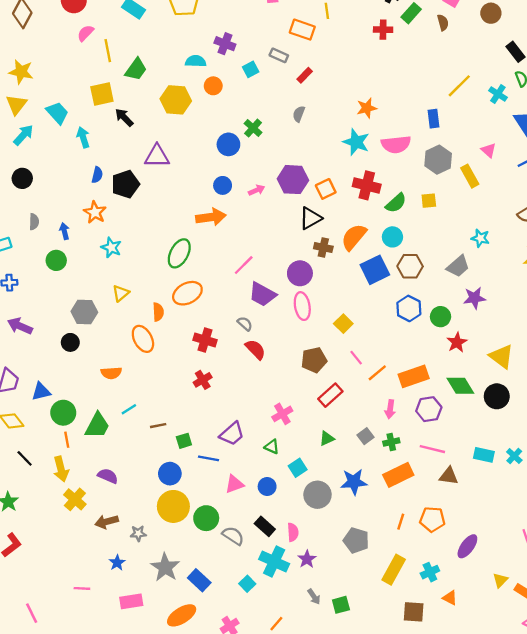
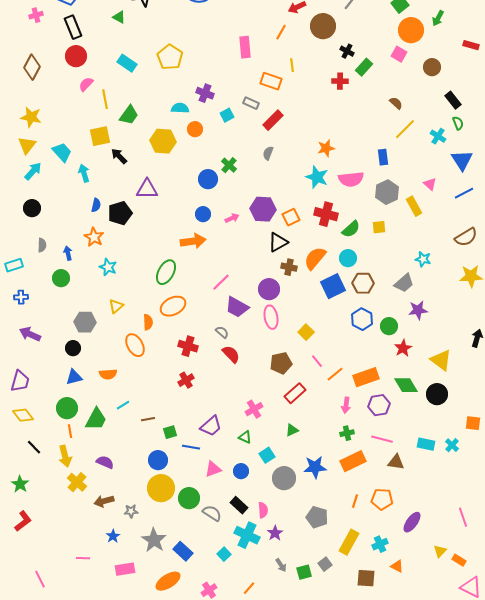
brown semicircle: (443, 23) -> (396, 103), moved, turned -32
red rectangle: (305, 75) -> (273, 120), size x1.5
blue triangle: (41, 392) -> (74, 377), moved
gray square: (366, 436) -> (325, 564), moved

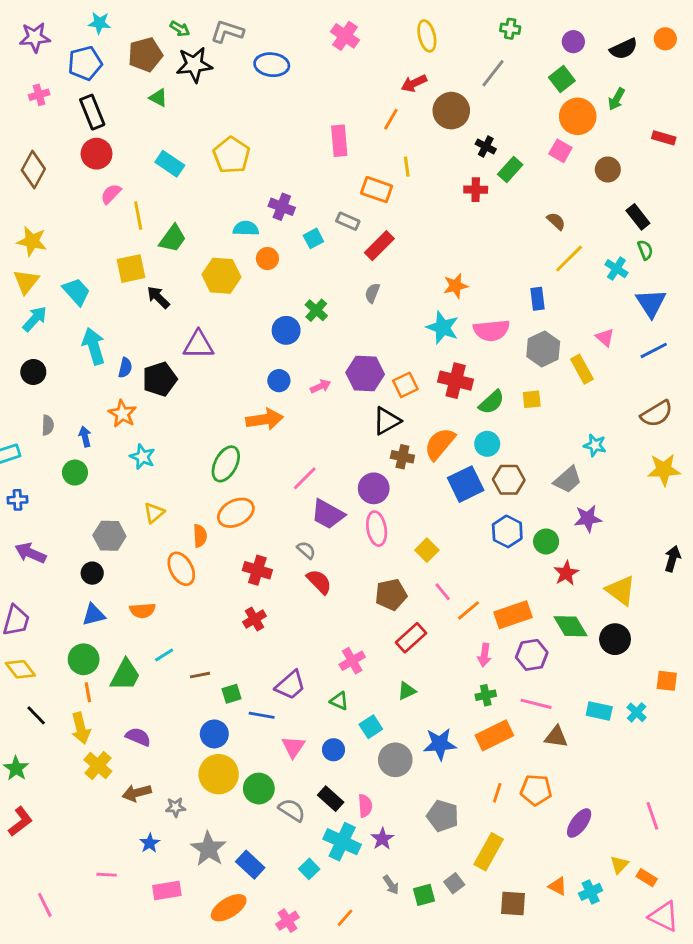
cyan arrow: (84, 173) -> (94, 346), moved, size x1.4
pink triangle: (213, 469) -> (293, 747), turned -36
cyan cross: (380, 544) -> (591, 892), moved

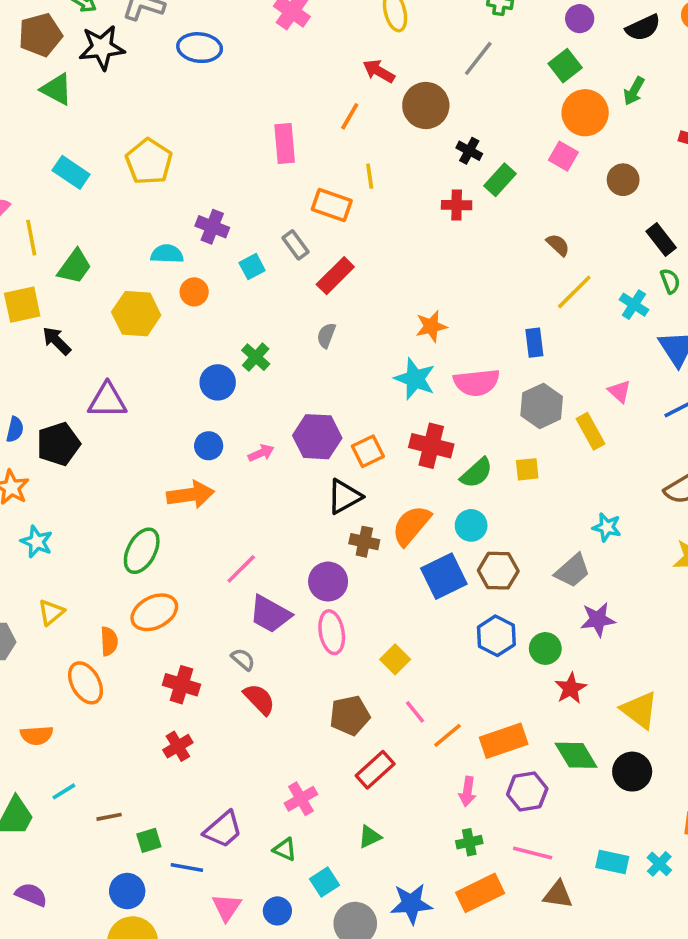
red arrow: (414, 83) -> (379, 71), turned 55
green triangle: (158, 98) -> (57, 89), size x1.4
gray rectangle: (348, 221) -> (295, 245), turned 30

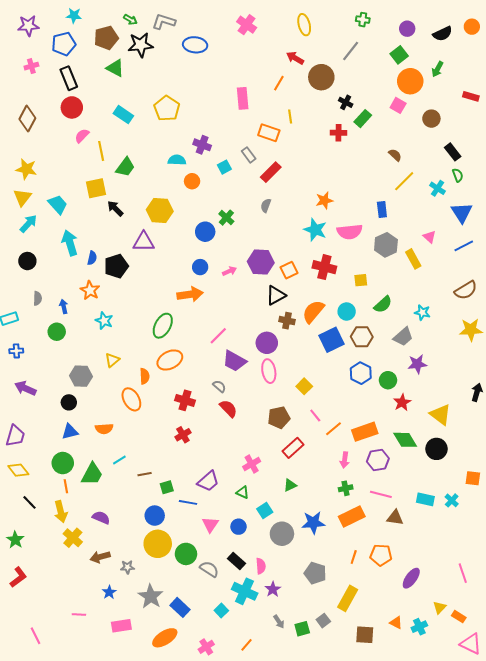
yellow hexagon: (136, 314) -> (160, 211), moved
yellow square: (527, 469) -> (361, 280), moved
green semicircle: (476, 473) -> (383, 304), moved

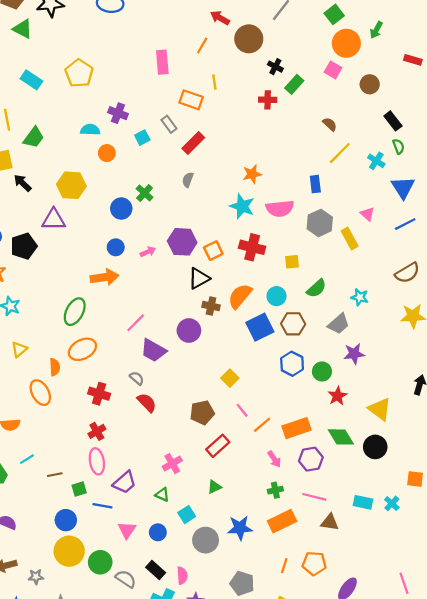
pink ellipse: (269, 371) -> (97, 461), moved
pink arrow: (345, 460) -> (274, 459), turned -42

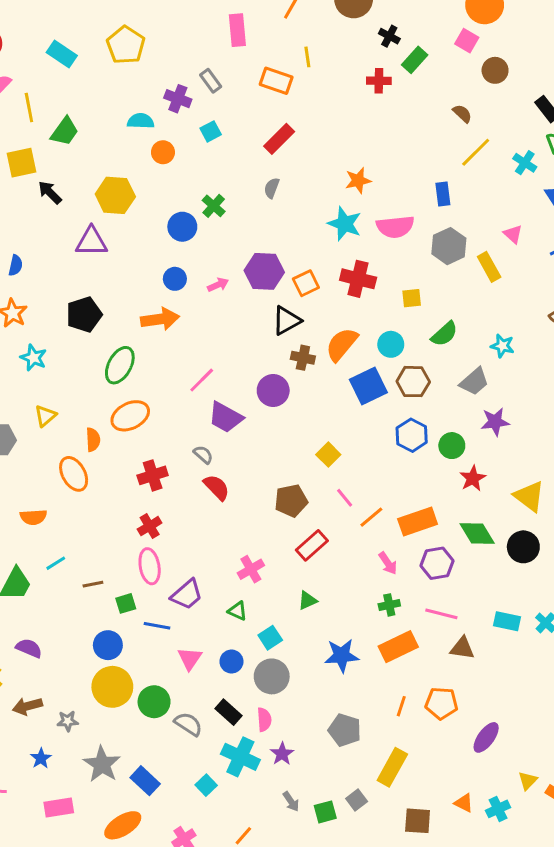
brown circle: (370, 84) -> (495, 70), moved
gray rectangle: (169, 124) -> (211, 81), moved
black pentagon: (24, 246) -> (84, 315), moved
red cross: (99, 394) -> (153, 475), turned -35
gray circle: (206, 540) -> (272, 676), moved

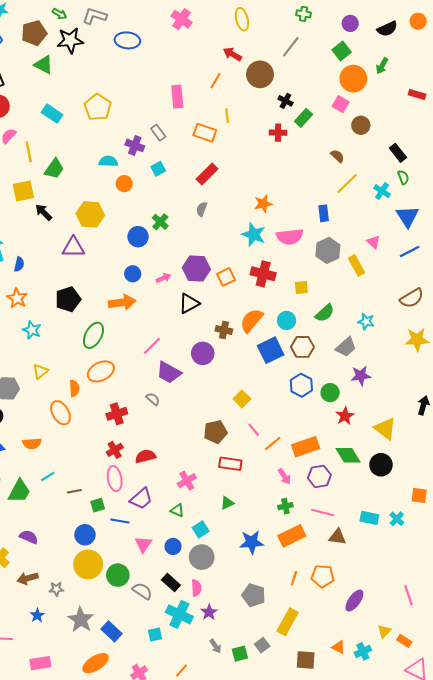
black triangle: (287, 321) -> (189, 303), moved
red semicircle: (217, 487) -> (145, 456), moved, turned -60
red rectangle: (312, 545) -> (230, 464), turned 50
cyan square: (206, 785) -> (155, 634), turned 32
pink rectangle: (59, 807) -> (40, 663), moved

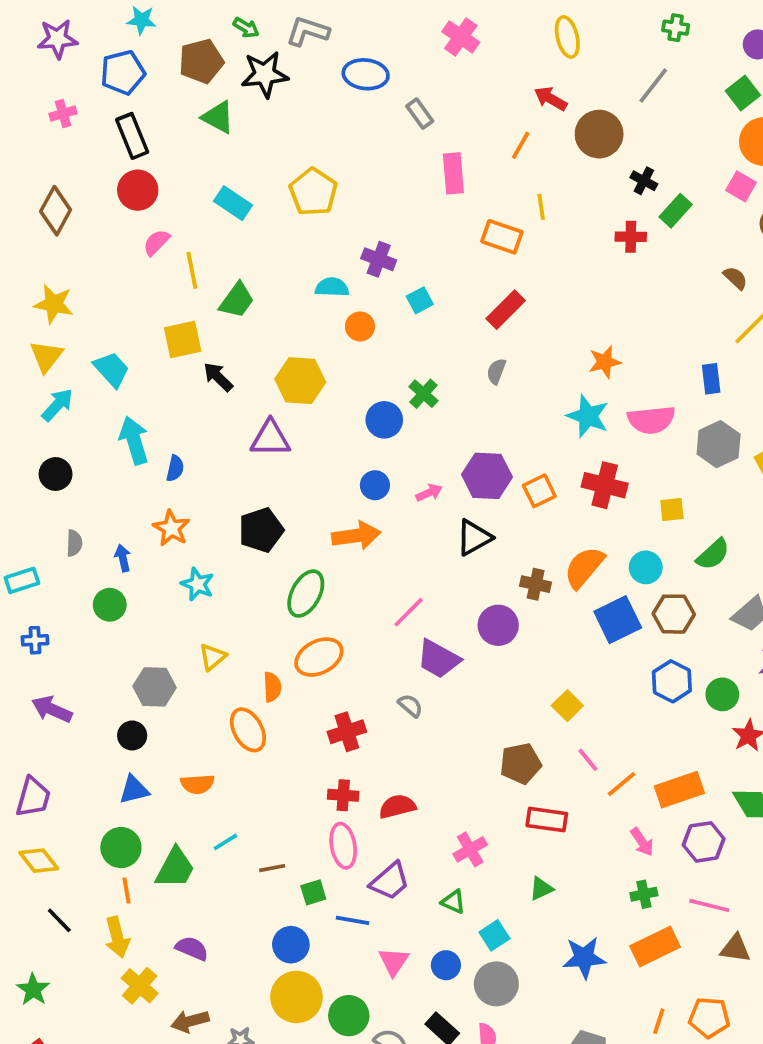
gray rectangle: (158, 133) -> (420, 114), moved
red cross: (115, 450) -> (343, 795), turned 35

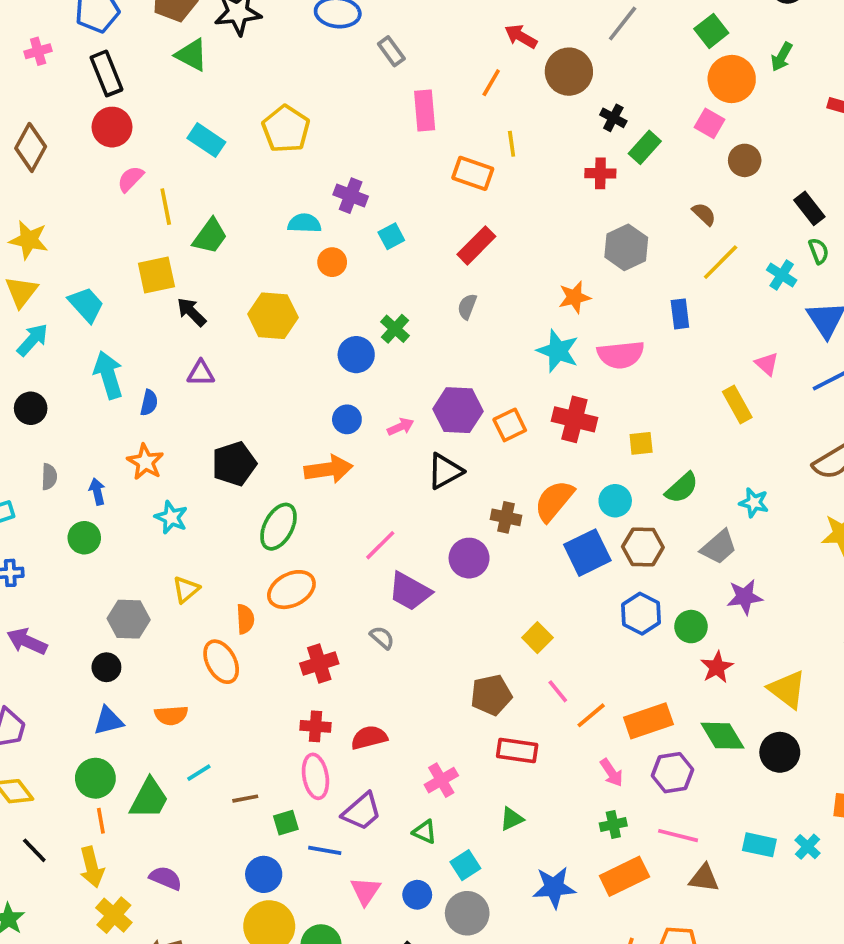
purple triangle: (270, 439) -> (201, 373), moved, size x0.7
gray hexagon: (719, 444) -> (626, 247), moved

